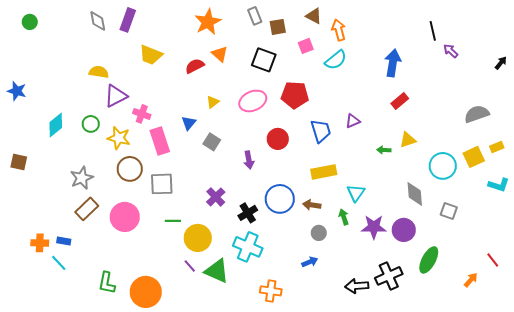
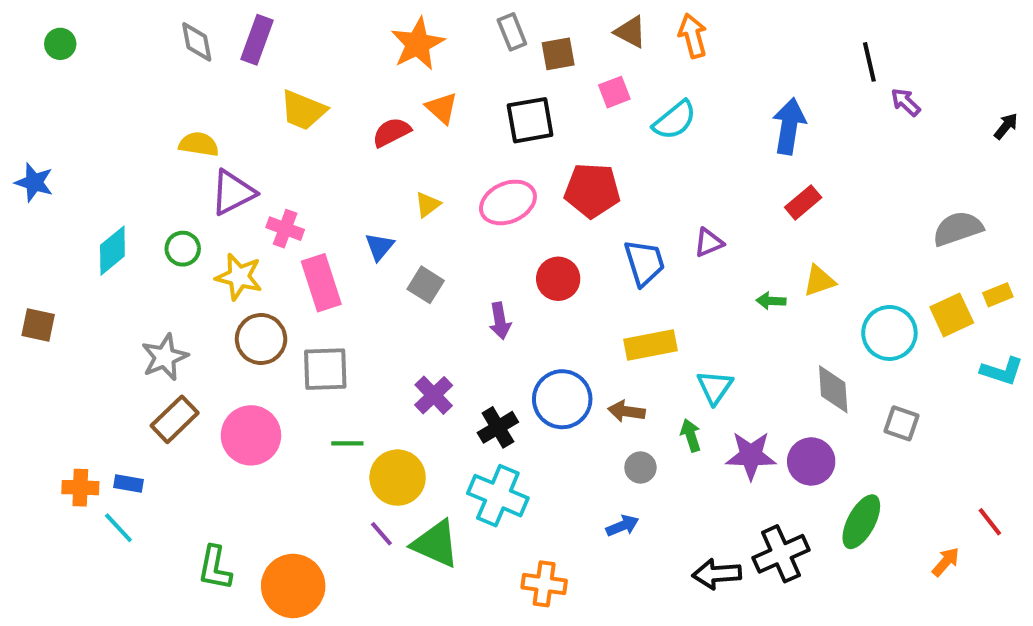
orange arrow: (339, 30) -> (693, 36), moved
black square: (264, 60) -> (530, 120), turned -30

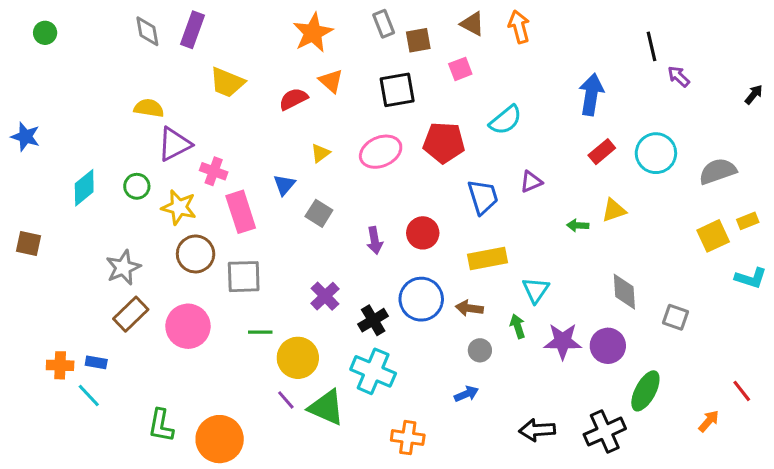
cyan semicircle: (675, 120) -> (506, 120), moved
red circle: (558, 279) -> (423, 233), moved
cyan circle: (889, 333) -> (656, 153), moved
black cross: (781, 554) -> (605, 432), moved

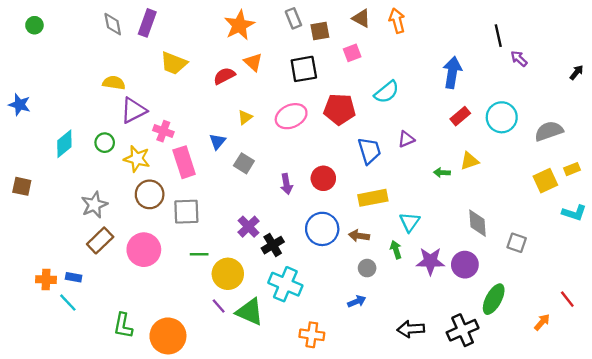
black cross: (373, 320) -> (273, 245), moved

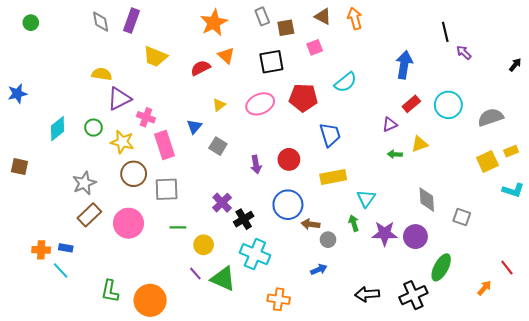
blue star: (20, 105) -> (17, 94), turned -30
purple triangle: (406, 139) -> (390, 124), moved
brown arrow: (359, 236) -> (311, 224), moved
yellow circle: (228, 274) -> (204, 245), size x0.7

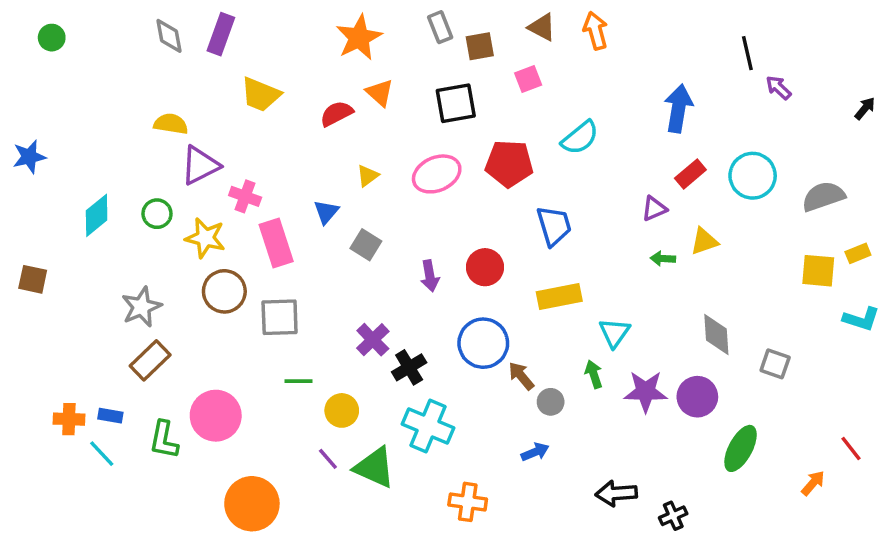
yellow square: (487, 161) -> (818, 271), turned 30
pink circle: (128, 223) -> (216, 416), moved
brown arrow: (311, 224) -> (521, 376), turned 42
green L-shape: (110, 291) -> (164, 440), moved
black cross: (413, 295) -> (673, 516), moved, size x0.6

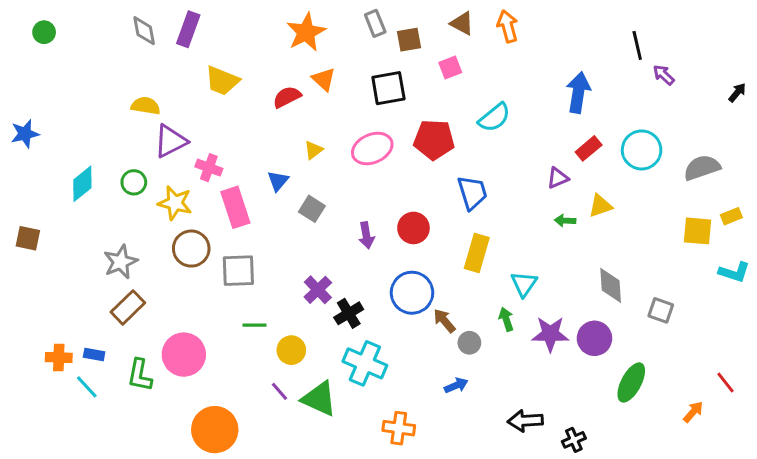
yellow rectangle: (559, 297) -> (477, 253), turned -63

